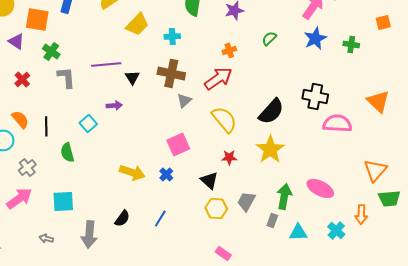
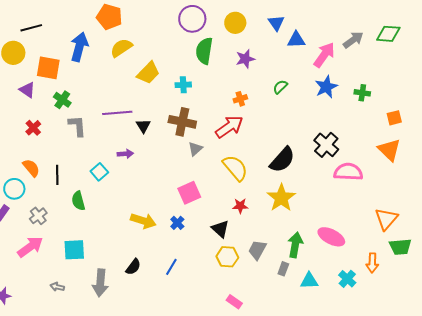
orange square: (383, 22) -> (394, 118), moved
black cross: (315, 96) -> (326, 145), turned 30

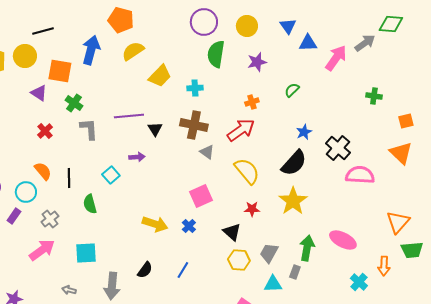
green diamond: (388, 34) -> (391, 24), moved
blue star: (326, 87) -> (304, 132), moved, size x0.7
gray triangle: (195, 149) -> (207, 152), turned -42
cyan triangle: (309, 281) -> (273, 284), moved

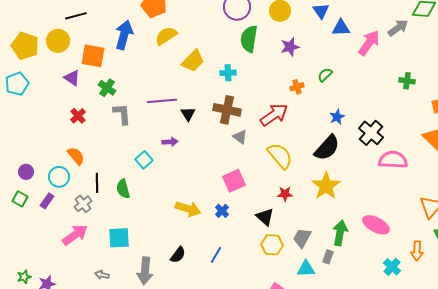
orange cross: (252, 102) -> (297, 87), moved
black line: (69, 178) -> (97, 183), moved

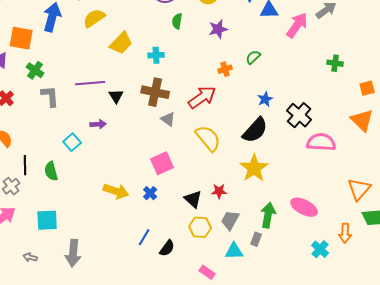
green semicircle: (249, 39) -> (177, 21), size x0.6
red star: (285, 194) -> (219, 191), moved
black semicircle: (178, 255) -> (167, 248), moved

